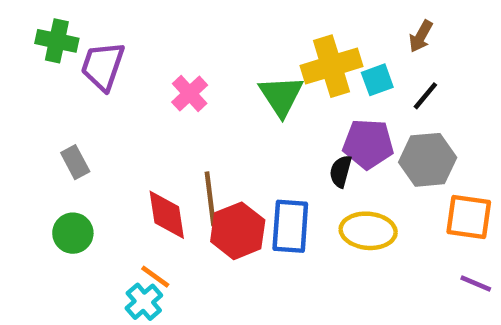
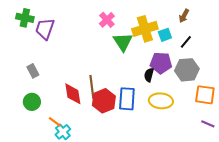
pink cross: (190, 94) -> (107, 20), moved
orange line: (155, 277) -> (55, 122), moved

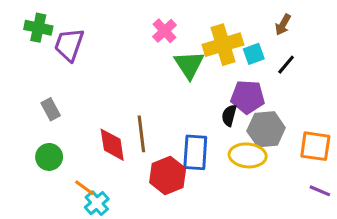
gray hexagon: (187, 70) -> (266, 129), moved
red hexagon: (104, 101) -> (168, 175), moved

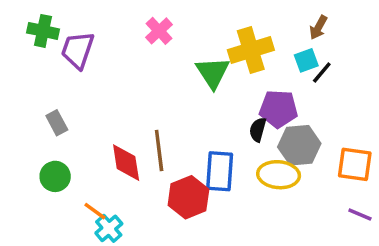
pink cross: (164, 31) -> (159, 31), moved
cyan square: (254, 54) -> (306, 60), moved

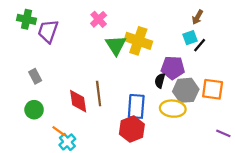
yellow cross: (251, 50) -> (138, 41), moved, turned 36
green triangle: (213, 73) -> (116, 45), moved
orange square: (355, 164) -> (213, 89), moved
red hexagon: (188, 197) -> (132, 129), moved

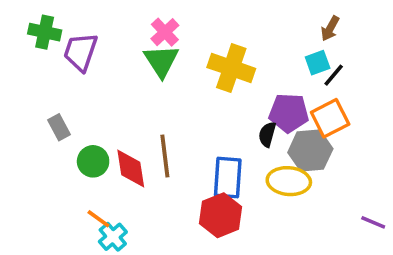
green triangle: (116, 45) -> (161, 61), moved
orange square: (213, 89) -> (330, 118), moved, turned -35
green circle: (34, 110) -> (93, 161), moved

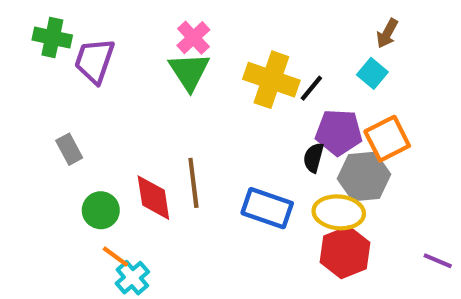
cyan square: (318, 63) -> (372, 73), turned -30
black line: (334, 75) -> (311, 88), moved
green circle: (93, 161) -> (101, 210), moved
blue rectangle: (228, 178) -> (267, 208), turned -75
red hexagon: (221, 215) -> (345, 252), moved

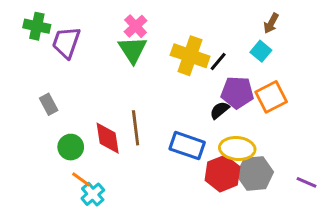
black semicircle: (313, 158) -> (220, 110), turned 36
gray hexagon: (364, 177) -> (255, 174), moved
red hexagon: (345, 252) -> (223, 174), moved

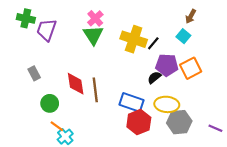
red diamond: (108, 138) -> (76, 84), moved
red hexagon: (223, 174) -> (139, 122), moved

